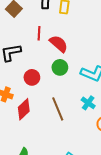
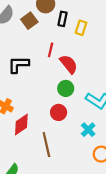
red circle: (32, 77) -> (59, 112), moved
brown line: (58, 109) -> (46, 145), moved

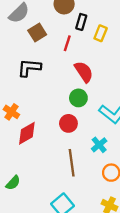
brown square: (29, 21) -> (37, 33), moved
red line: (51, 50) -> (67, 43), moved
brown line: (46, 145) -> (72, 163), moved

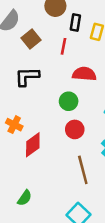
red semicircle: (84, 72) -> (84, 74), turned -45
green circle: (78, 98) -> (69, 101), moved

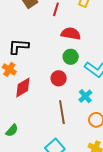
black L-shape: (27, 76) -> (19, 47), moved
green circle: (69, 101) -> (71, 57), moved

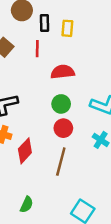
green circle: (71, 57) -> (61, 104), moved
brown line: (62, 112) -> (61, 162), moved, turned 40

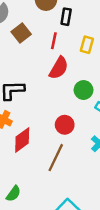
yellow rectangle: (67, 28) -> (87, 45), moved
red semicircle: (63, 72) -> (59, 68), moved, turned 115
green circle: (61, 104) -> (84, 90), moved

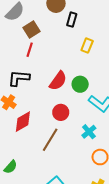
red line: (54, 41) -> (30, 50), moved
red semicircle: (59, 68) -> (58, 81), moved

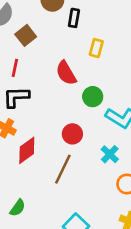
red line: (30, 50) -> (15, 68), moved
red semicircle: (58, 81) -> (66, 73), moved, turned 120

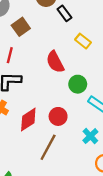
black rectangle: (74, 18) -> (64, 13), turned -49
yellow rectangle: (96, 48) -> (83, 41), turned -70
red diamond: (27, 150) -> (28, 119), moved

